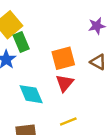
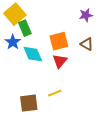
cyan diamond: (31, 94) -> (33, 54), moved
yellow line: (68, 122) -> (55, 93), moved

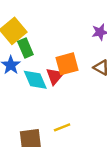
red triangle: (60, 61) -> (55, 76), moved

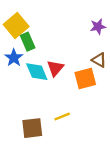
orange square: (67, 64) -> (85, 78), moved

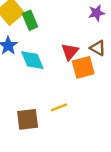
green rectangle: (28, 42) -> (30, 20), moved
red triangle: (55, 68) -> (70, 52), moved

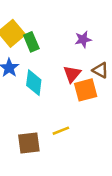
purple star: (96, 13) -> (83, 39), moved
cyan diamond: (32, 60) -> (34, 83), turned 30

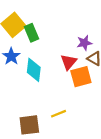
purple star: (83, 39) -> (84, 43), moved

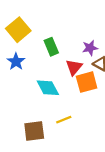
green rectangle: (32, 33) -> (51, 47), moved
cyan diamond: (34, 70) -> (48, 88), moved, turned -35

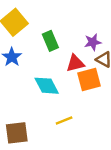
red triangle: (74, 67) -> (75, 63), turned 36
brown square: (34, 131) -> (17, 133), moved

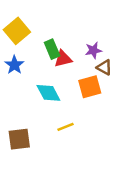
red triangle: (75, 63) -> (63, 59), moved

